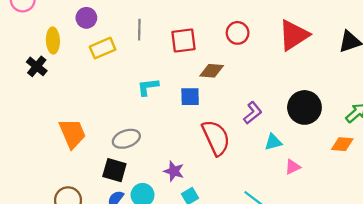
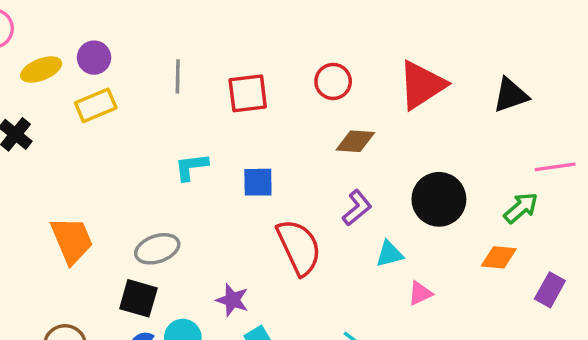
yellow ellipse: (53, 41) -> (41, 70), moved, turned 70
yellow rectangle: (103, 48) -> (96, 105), moved
brown diamond: (212, 71) -> (355, 141), moved

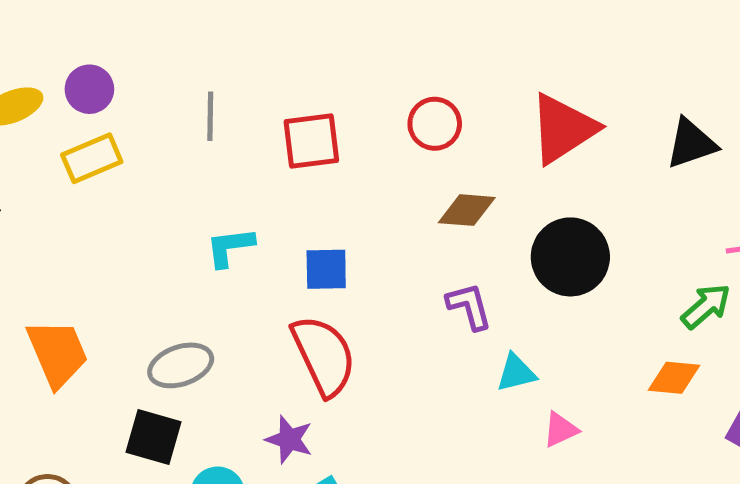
black circle: (439, 199) -> (570, 257), moved
purple L-shape: (357, 208) -> (469, 306), turned -66
red semicircle: (299, 247) -> (324, 356), moved

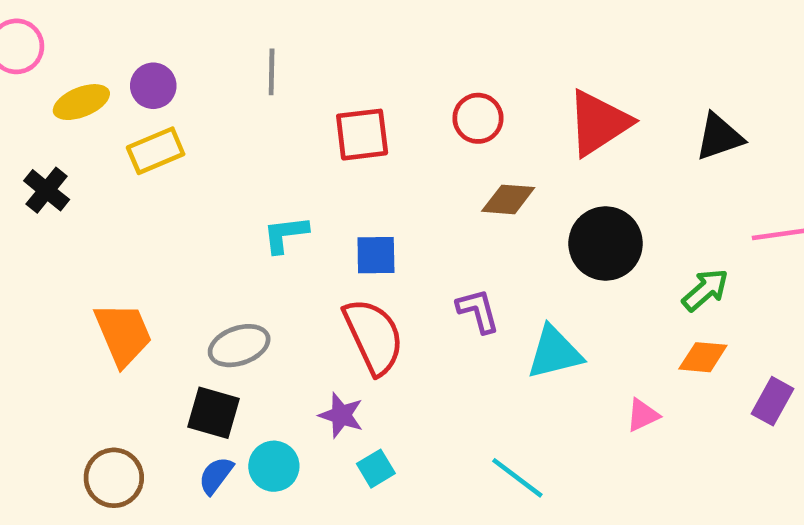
gray line: (210, 116) -> (272, 72), moved
purple L-shape: (469, 306) -> (478, 311), moved
green arrow: (706, 306) -> (705, 290), moved
cyan triangle: (516, 373) -> (555, 353), size x1.5
pink triangle: (560, 430) -> (643, 415), moved

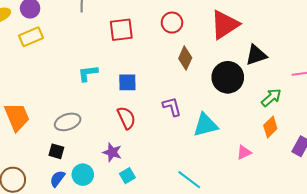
black triangle: (719, 137) -> (256, 55), moved
brown diamond: (508, 199) -> (185, 58), turned -70
red semicircle: (374, 336) -> (126, 118), size x0.7
orange diamond: (703, 357) -> (270, 127), turned -50
black square: (214, 413) -> (56, 151), size x0.7

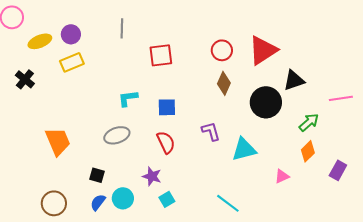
red circle: (172, 23) -> (222, 50), moved
gray ellipse: (68, 122) -> (117, 135), moved

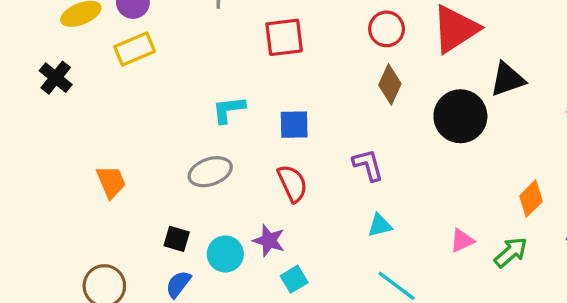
green arrow: (309, 122) -> (511, 252), moved
orange trapezoid: (58, 141) -> (111, 182), size x0.7
cyan triangle: (244, 149) -> (380, 225), moved, size x0.6
pink triangle: (282, 176) -> (462, 241), moved
cyan circle: (123, 198) -> (225, 254), moved

